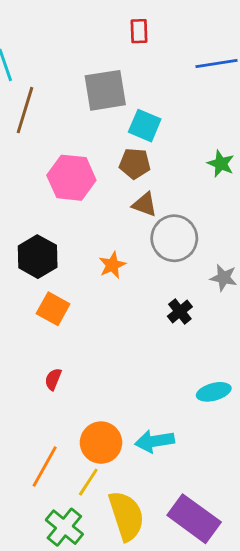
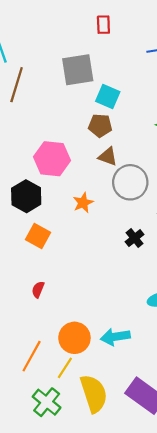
pink hexagon: (71, 178) -> (52, 159), moved

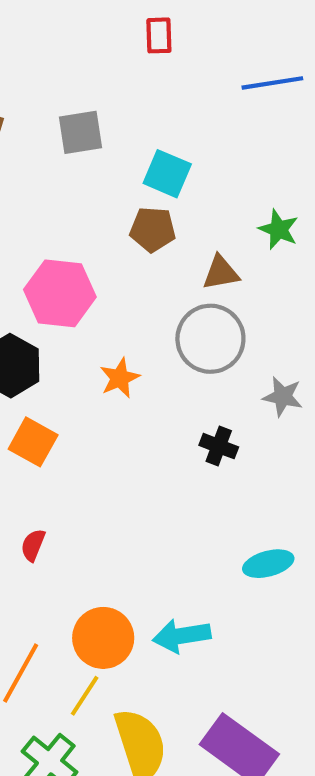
gray square: (78, 70) -> (81, 132), moved, size x0.7
brown triangle: (108, 157) -> (221, 273), moved, turned -30
black cross: (135, 238) -> (219, 446), turned -30

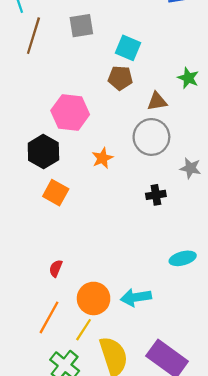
black cross: (219, 446) -> (156, 195), turned -30
red semicircle: (33, 545) -> (56, 268), moved

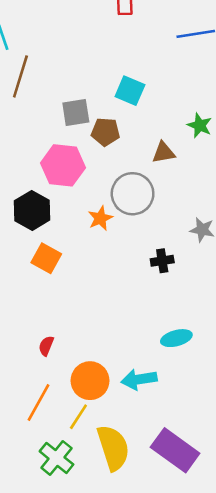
gray square: (81, 26) -> (76, 113), moved
brown pentagon: (120, 78) -> (105, 132), moved
gray circle: (151, 137) -> (133, 194), moved
cyan ellipse: (183, 258) -> (176, 338), moved

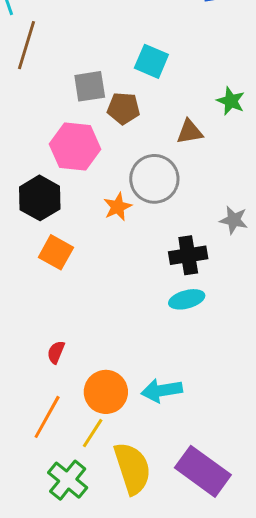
black cross: (162, 261) -> (188, 255), size x1.4
cyan ellipse: (176, 338) -> (187, 299), moved

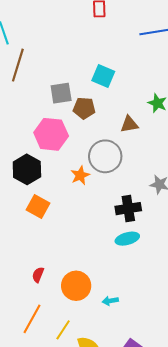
cyan arrow: (162, 390) -> (110, 301), size x0.6
orange circle: (106, 392) -> (76, 286), moved

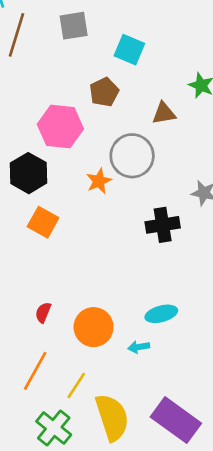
gray square: (61, 93) -> (74, 26), moved
brown pentagon: (84, 108) -> (104, 92), turned -30
cyan ellipse: (127, 239) -> (161, 314), moved

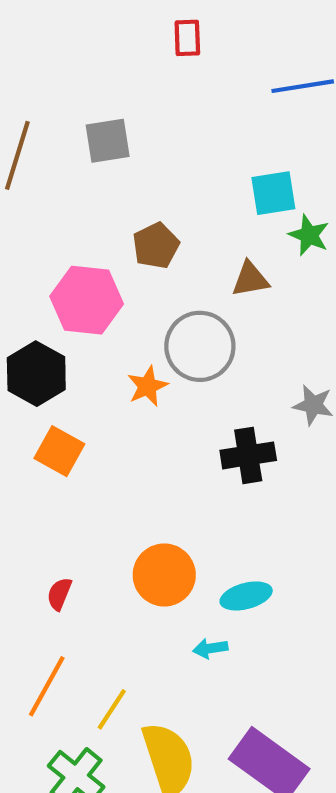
cyan square: (129, 50) -> (273, 193), moved, turned -32
orange circle: (94, 327) -> (164, 575), moved

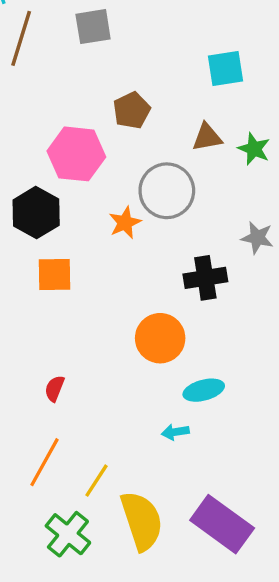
green star: (309, 235) -> (254, 149), moved
orange square: (59, 451) -> (55, 275), turned -30
orange circle: (164, 575) -> (160, 338), moved

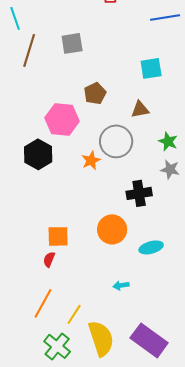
green star: (254, 149) -> (168, 141), moved
orange square: (55, 275) -> (58, 236), moved
cyan ellipse: (204, 390) -> (151, 247), moved

